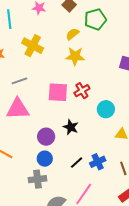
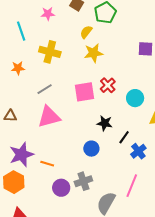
purple circle: (46, 137) -> (61, 188), moved
blue circle: (45, 159) -> (91, 149), moved
black line: (77, 163) -> (124, 137), moved

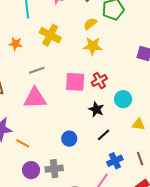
black star: (105, 123) -> (96, 109), moved
blue cross: (138, 151) -> (115, 161), moved

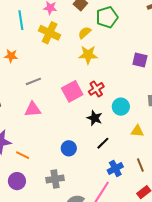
yellow cross: (50, 35) -> (50, 33), moved
pink square: (75, 82) -> (72, 91), turned -30
pink triangle: (35, 98) -> (33, 109), size x0.7
purple circle: (31, 170) -> (17, 181), moved

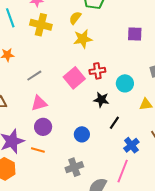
red cross: (96, 89) -> (97, 71), turned 35
purple circle: (17, 181) -> (43, 127), moved

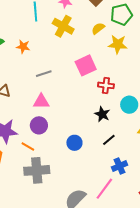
yellow star: (83, 39) -> (118, 44), moved
pink square: (74, 78) -> (86, 65), moved
gray cross: (74, 167) -> (37, 170), moved, size x1.4

